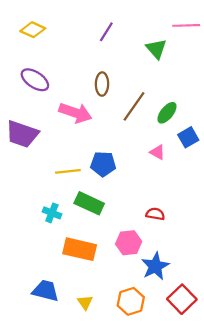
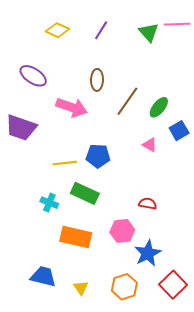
yellow diamond: (33, 30) -> (57, 30), moved
green triangle: (156, 49) -> (149, 32), moved

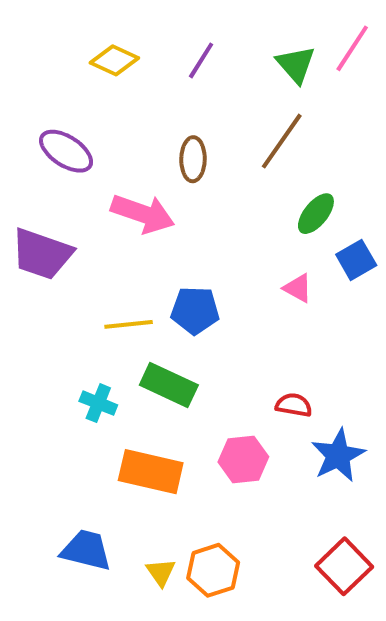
pink line: (177, 24) -> (352, 48), turned -55
brown line: (127, 101) -> (282, 141), moved
blue star: (148, 253) -> (338, 455), moved
orange hexagon: (124, 287) -> (213, 570), moved

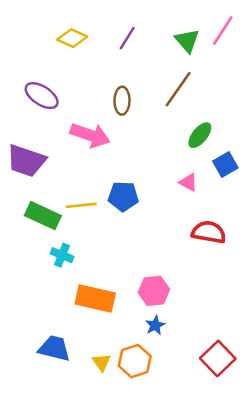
green rectangle: (169, 385) -> (43, 216), moved
red semicircle: (294, 405) -> (209, 232), moved, size x1.5
blue star: (338, 455) -> (155, 325), moved, size x0.6

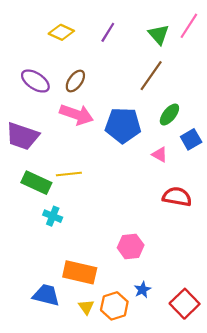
brown ellipse: (122, 101) -> (75, 81), moved, turned 35
blue pentagon: (123, 196) -> (123, 125), moved, size x1.4
orange rectangle: (95, 299) -> (80, 272), moved
blue star: (155, 325) -> (142, 290), moved

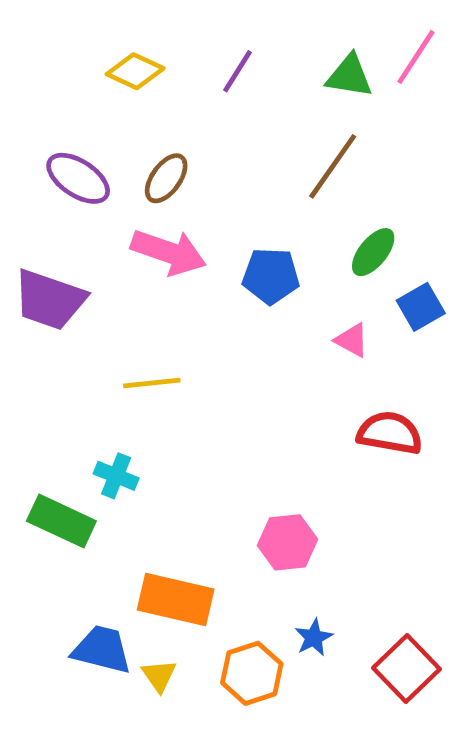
green triangle: (159, 35) -> (349, 76), turned -40
blue pentagon: (123, 125) -> (271, 276), size x0.7
green rectangle: (36, 183) -> (61, 521), moved
yellow triangle: (86, 307) -> (159, 676), moved

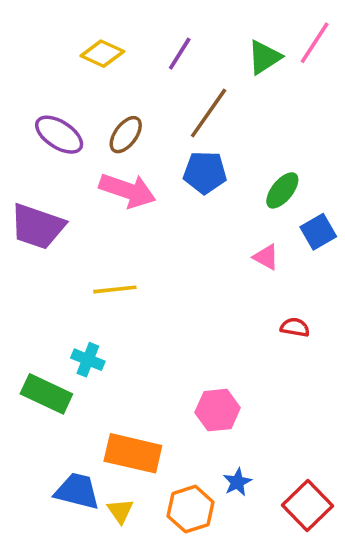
green triangle: (349, 76) -> (264, 57), turned -42
brown line: (333, 166) -> (209, 113), moved
blue pentagon: (271, 276) -> (205, 172), moved
red semicircle: (390, 433) -> (295, 327), size x0.6

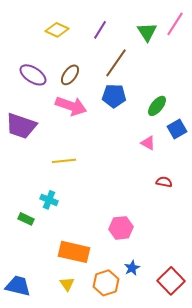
green triangle: (264, 57) -> (147, 32), turned -30
green rectangle: (46, 394) -> (26, 219), size x0.6
blue trapezoid: (77, 491) -> (18, 286), moved

